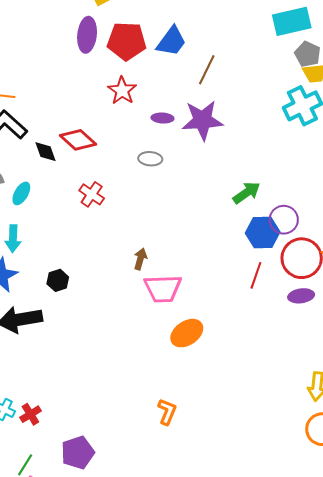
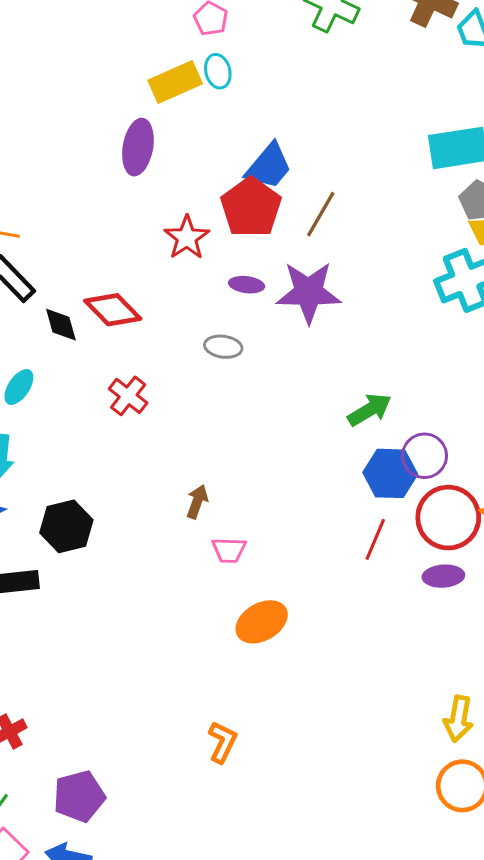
red pentagon: (127, 41) -> (251, 207), moved, turned 30
black hexagon: (58, 280) -> (66, 526), size x1.5
pink trapezoid: (163, 289) -> (229, 550), size x0.6

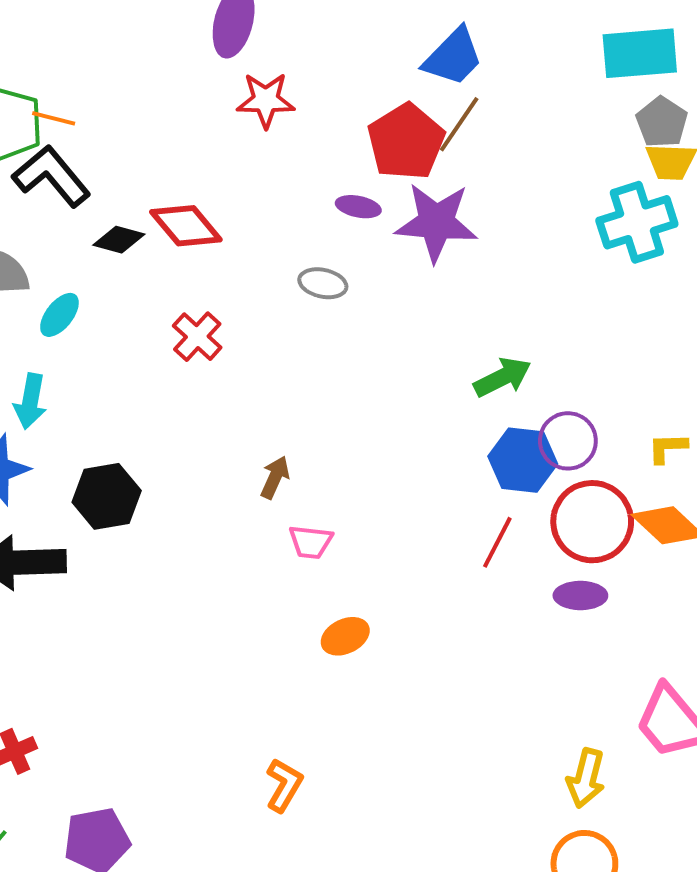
blue trapezoid: (269, 166) -> (453, 57), moved
red pentagon: (251, 207) -> (406, 142), moved
red star: (187, 238) -> (266, 100), moved, turned 30
black diamond: (61, 325) -> (119, 240), turned -63
orange ellipse: (262, 622) -> (345, 636), size x0.7

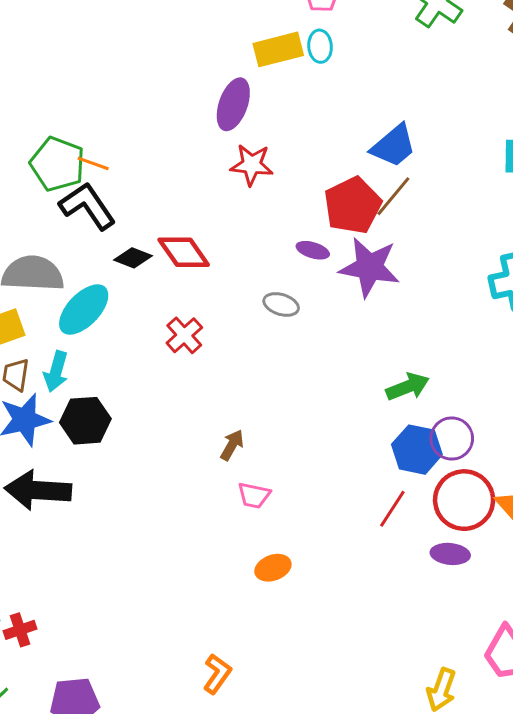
cyan ellipse: (59, 315) -> (84, 309), size x1.6
black hexagon: (107, 496) -> (85, 421), moved

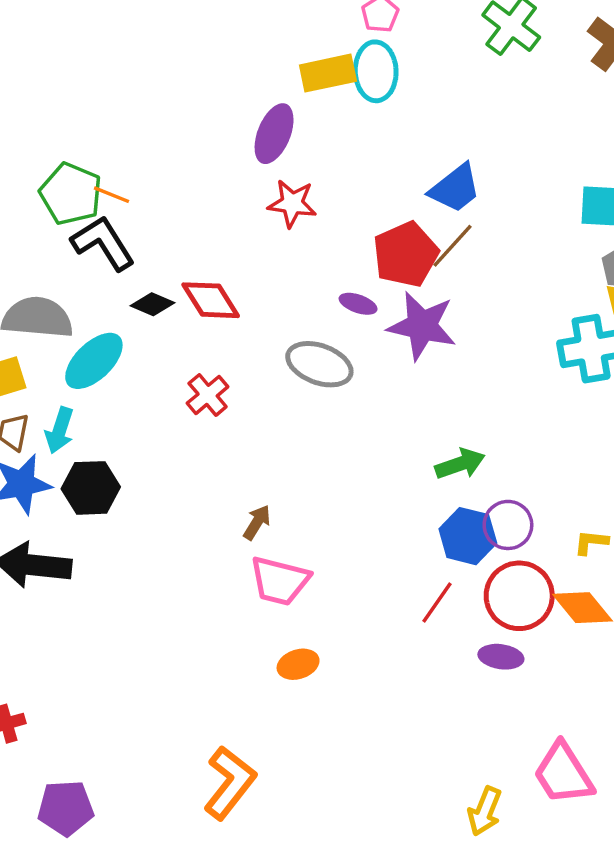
cyan ellipse: (320, 46) -> (376, 71), size x1.6
gray ellipse: (281, 304) -> (319, 364), size x1.6
pink trapezoid: (254, 495) -> (280, 581), size x1.6
orange L-shape: (217, 674) -> (230, 783), size x1.6

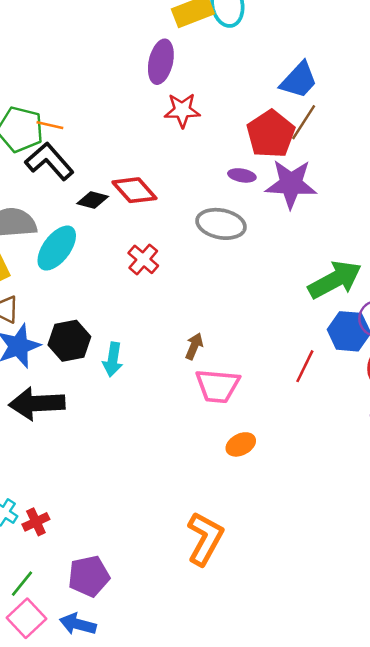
cyan arrow: (59, 430) -> (113, 359), moved
green arrow: (460, 464) -> (335, 280), size x1.5
red line: (437, 602) -> (305, 366), moved

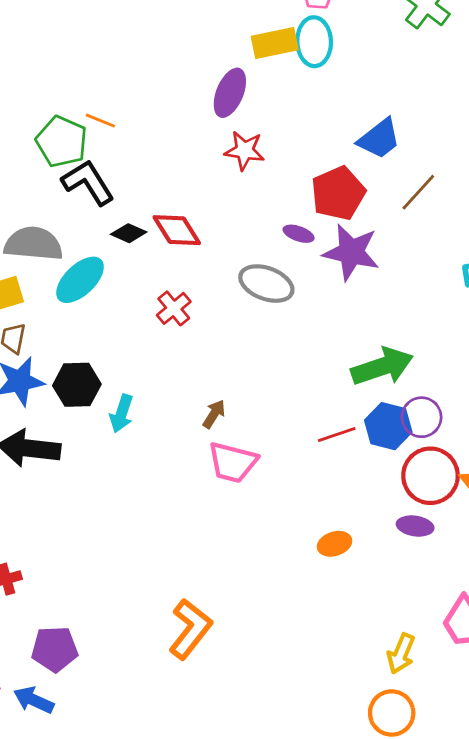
brown line: (304, 122) -> (418, 192), moved
orange line: (50, 125) -> (100, 121), moved
red line: (305, 366) -> (337, 435), moved, turned 36
orange ellipse: (241, 444) -> (335, 544), moved

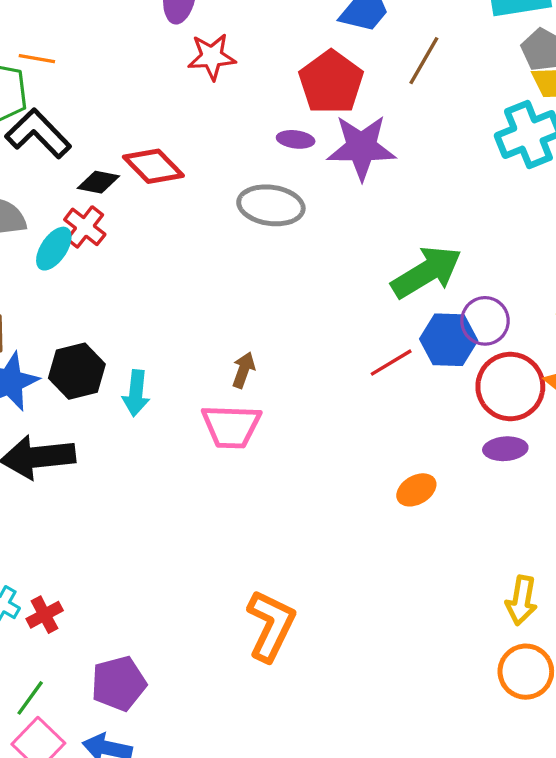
cyan ellipse: (80, 280) -> (54, 249), size x0.7
red cross: (174, 308) -> (85, 227), moved
pink trapezoid: (233, 462) -> (231, 426), moved

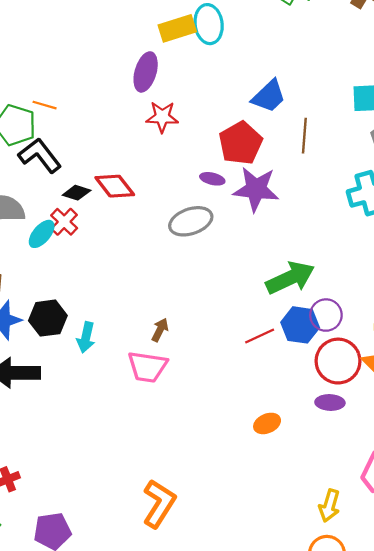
brown line: (424, 61) -> (304, 136), turned -32
gray ellipse: (271, 205) -> (191, 221), turned -33

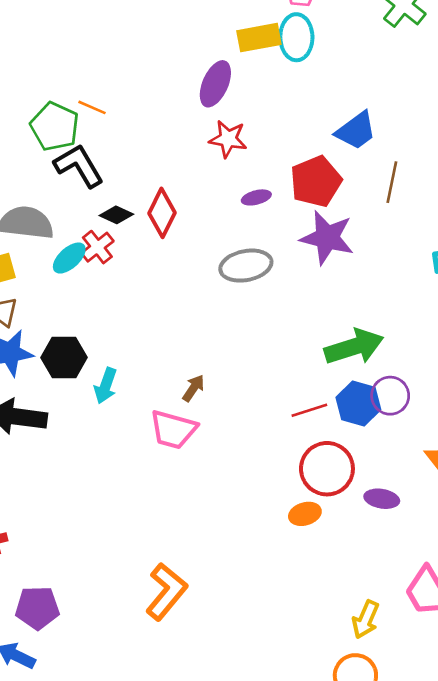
purple ellipse: (212, 179) -> (256, 197), moved, turned -35
red diamond: (115, 186) -> (162, 213), turned 57
red circle: (338, 361) -> (327, 469), moved

